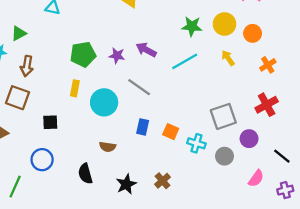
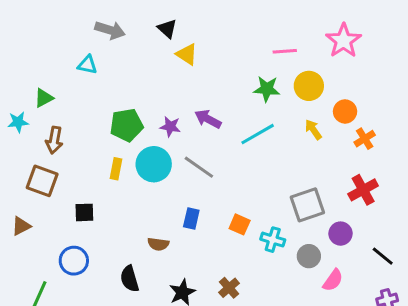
orange circle: (253, 33) -> (345, 111), moved
cyan circle: (104, 102) -> (154, 164), moved
blue rectangle: (143, 127) -> (191, 218), moved
pink semicircle: (256, 178) -> (333, 280), moved

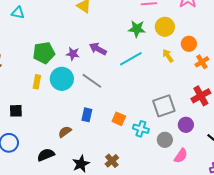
brown semicircle: (158, 244) -> (65, 132), turned 136
black semicircle: (130, 279) -> (46, 155), turned 84

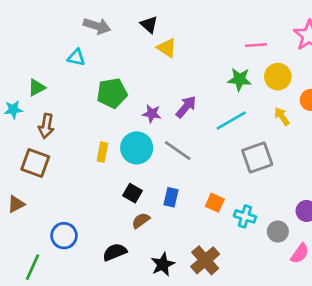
purple arrow: (98, 49) -> (186, 107), turned 102
green pentagon: (44, 53) -> (112, 93), moved
gray square: (164, 106) -> (257, 158), moved
black square: (16, 111) -> (133, 193), moved, turned 32
brown cross: (112, 161) -> (205, 260), size x1.5

